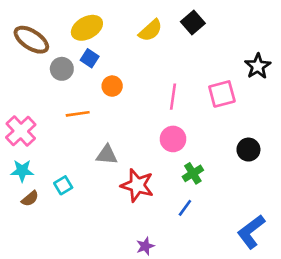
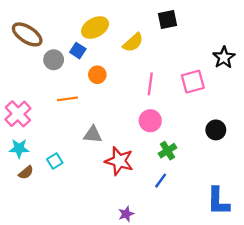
black square: (193, 23) -> (168, 19), turned 30
yellow ellipse: (87, 28) -> (95, 28), moved
yellow semicircle: (150, 30) -> (133, 43), moved
blue L-shape: (251, 232) -> (218, 201), turned -52

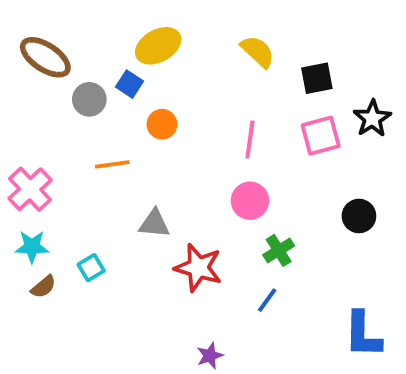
black square: (168, 19) -> (317, 78), moved
yellow semicircle: (133, 43) -> (258, 52), moved, turned -95
black star: (224, 57) -> (372, 118), moved

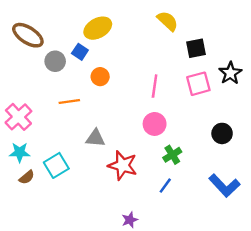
yellow semicircle: (258, 52) -> (168, 21), moved
cyan square: (91, 268) -> (56, 165), size x1.5
blue L-shape: (363, 335) -> (224, 186), moved, turned -44

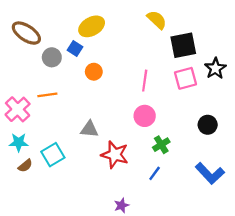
black square: (196, 48) -> (183, 45), size x1.4
orange line: (69, 101) -> (47, 95), moved

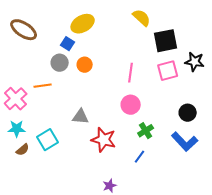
gray circle: (52, 57) -> (60, 63), moved
black star: (215, 68) -> (195, 62), turned -30
blue L-shape: (210, 173) -> (185, 142), moved

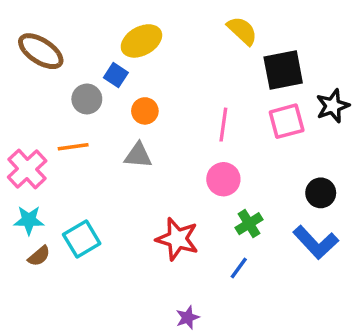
black star: (195, 62) -> (333, 106), turned -30
gray circle: (60, 63) -> (87, 99), moved
gray triangle: (81, 117) -> (138, 155), moved

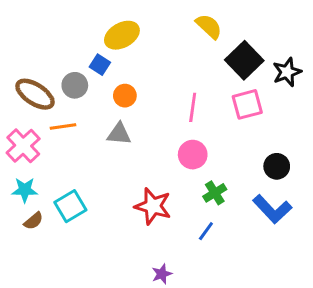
brown ellipse: (41, 51) -> (35, 94), moved
black square: (283, 70) -> (244, 60), turned -33
black star: (333, 106) -> (287, 72), moved

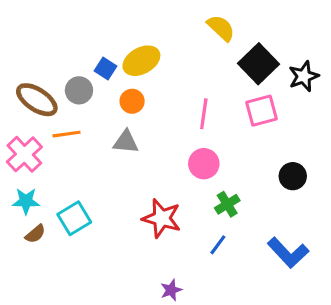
yellow ellipse: (122, 35) -> (141, 61), moved
blue L-shape: (272, 209) -> (288, 253), moved

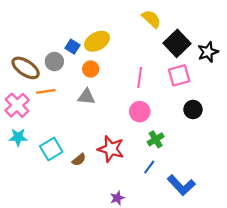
black circle: (293, 176) -> (193, 110), moved
brown semicircle: (35, 234) -> (79, 160), moved
blue L-shape: (288, 253) -> (181, 185), moved

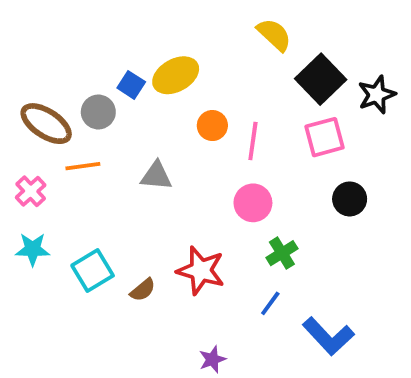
orange circle: (91, 69) -> (212, 126), moved
pink cross: (17, 105) -> (31, 191), size x0.7

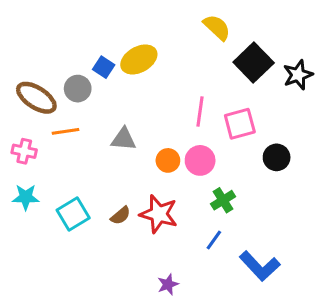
orange circle: (212, 126) -> (168, 160), moved
pink square: (324, 137) -> (240, 124), moved
pink cross: (31, 191) -> (24, 151), turned -35
brown semicircle: (143, 290) -> (121, 216), moved

